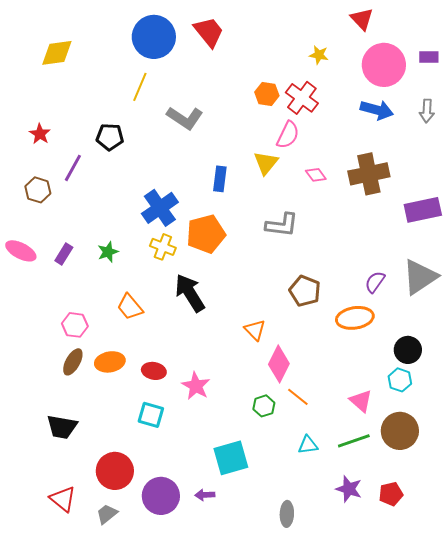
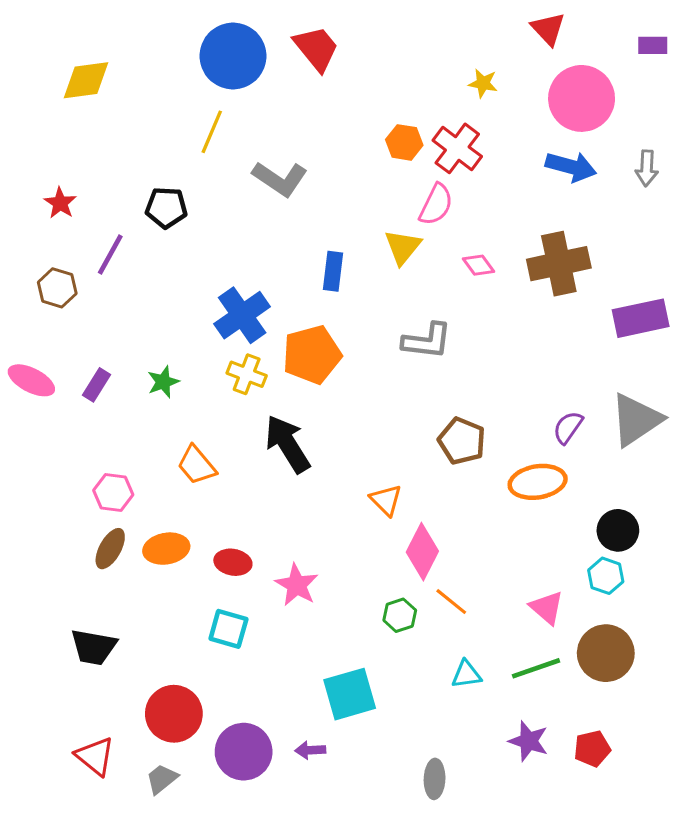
purple rectangle: (429, 57) -> (653, 45), moved

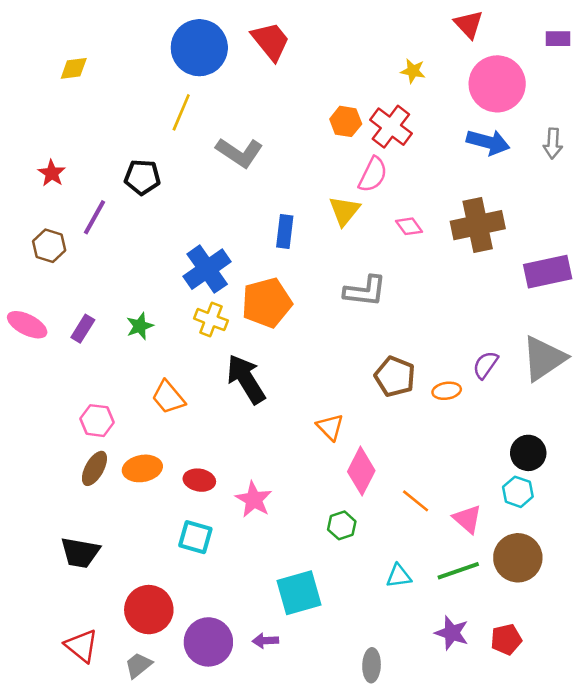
yellow diamond: (86, 80) -> (74, 68), size x0.7
orange ellipse: (538, 482) -> (447, 391), moved, size x0.6
orange line: (451, 602) -> (416, 501), moved

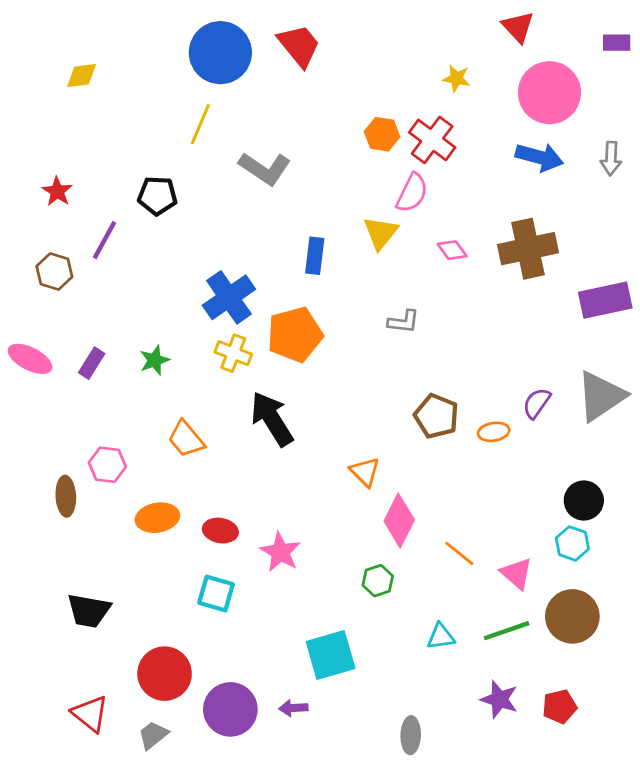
gray L-shape: (365, 291) -> (404, 322), size x0.7
brown ellipse: (94, 468) -> (66, 496), moved, turned -32

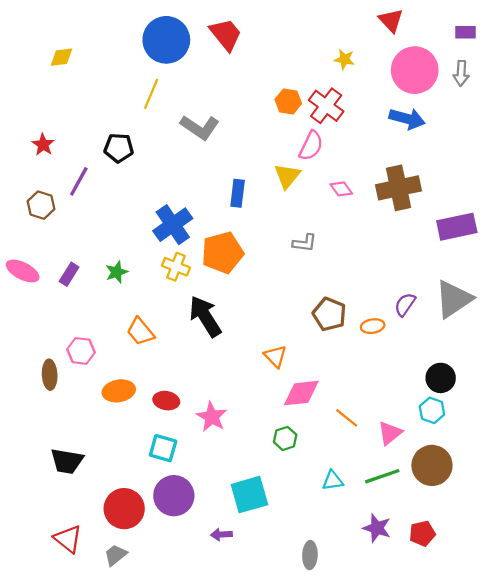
gray arrow: (611, 159) -> (461, 73), moved
pink diamond: (399, 521) -> (301, 393), turned 57
pink triangle: (517, 573) -> (390, 433), turned 40
purple circle: (230, 709) -> (174, 496), moved

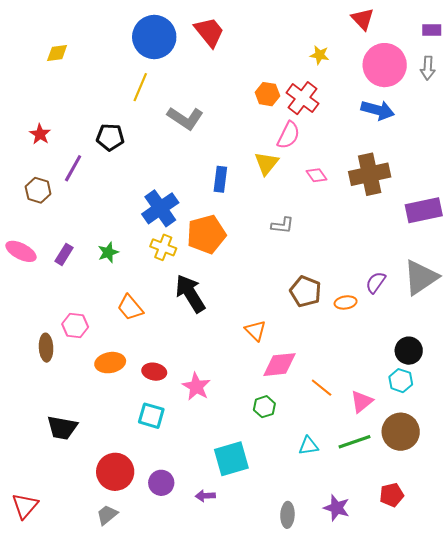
purple circle: (174, 496) -> (161, 483), moved, size x0.7
purple star: (377, 528) -> (337, 508), moved
red triangle: (68, 539) -> (25, 506), moved, turned 32

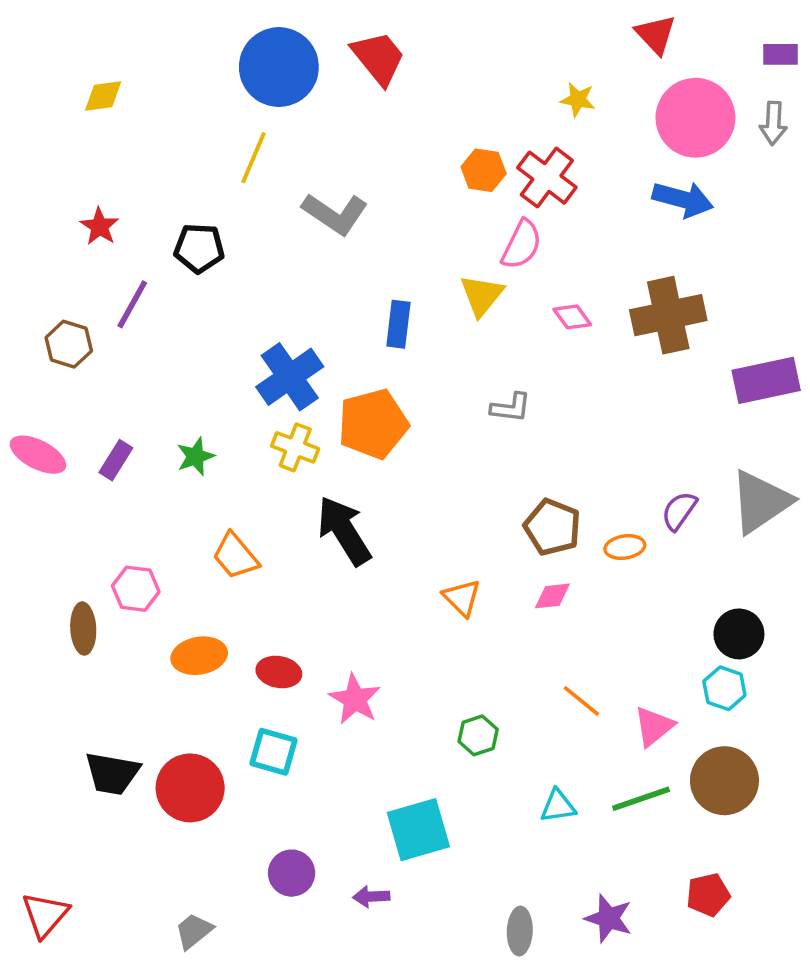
red star: (40, 134) -> (100, 226), moved
pink diamond: (279, 365) -> (552, 596), moved, size x0.6
red circle: (115, 472) -> (190, 788), moved

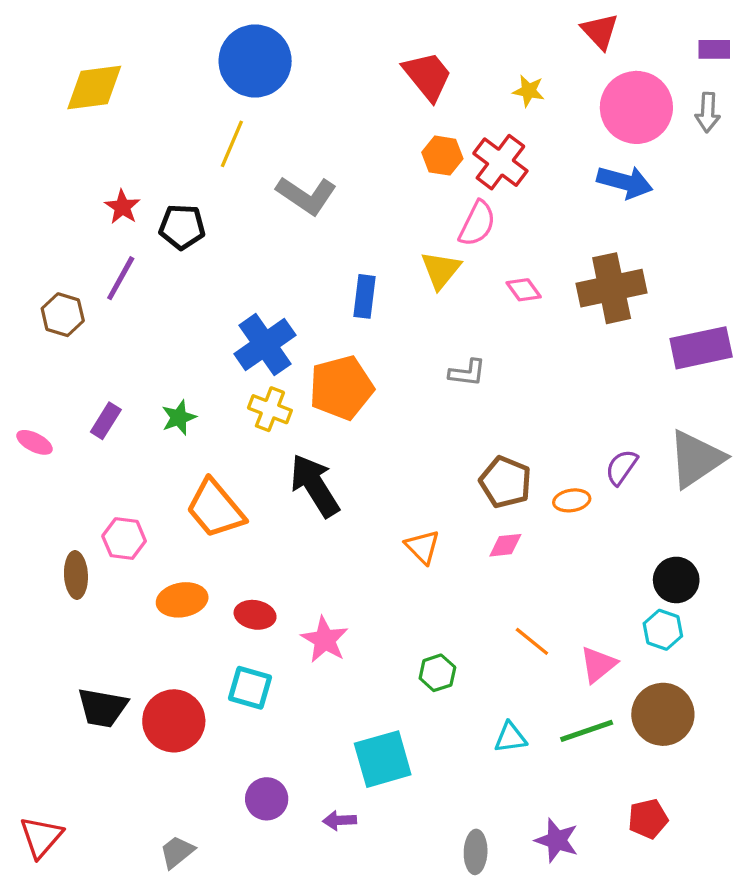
red trapezoid: (378, 58) -> (427, 76), moved
yellow diamond: (103, 96) -> (94, 88), size x1.6
red star: (100, 226) -> (122, 207), moved
pink ellipse: (38, 455) -> (35, 442), moved, size x0.7
orange trapezoid: (235, 556) -> (215, 509), size x1.4

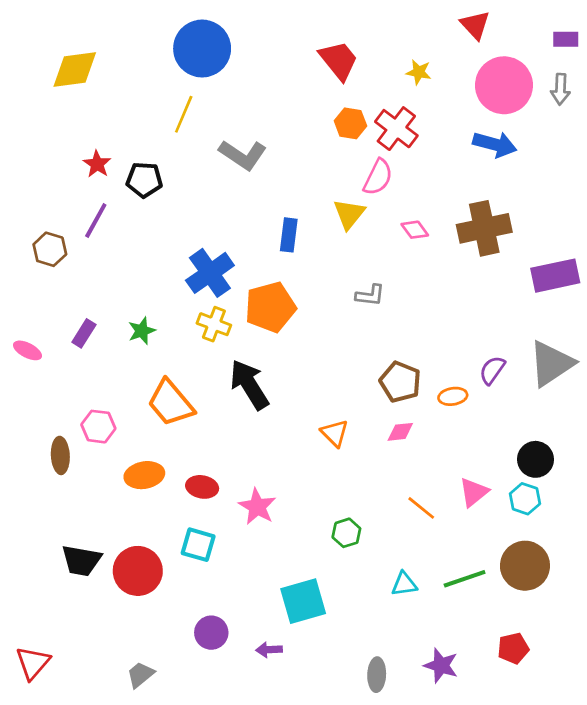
pink triangle: (598, 665) -> (474, 492), moved

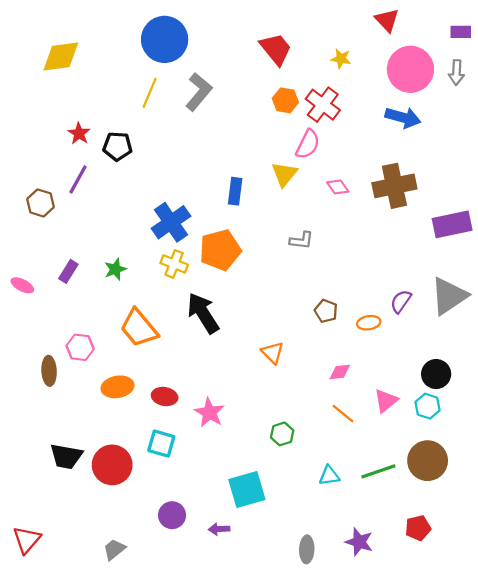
gray L-shape: (243, 155) -> (199, 92), moved, turned -84
brown pentagon: (400, 382) -> (326, 311), size x0.7
pink diamond: (400, 432) -> (340, 372), moved

